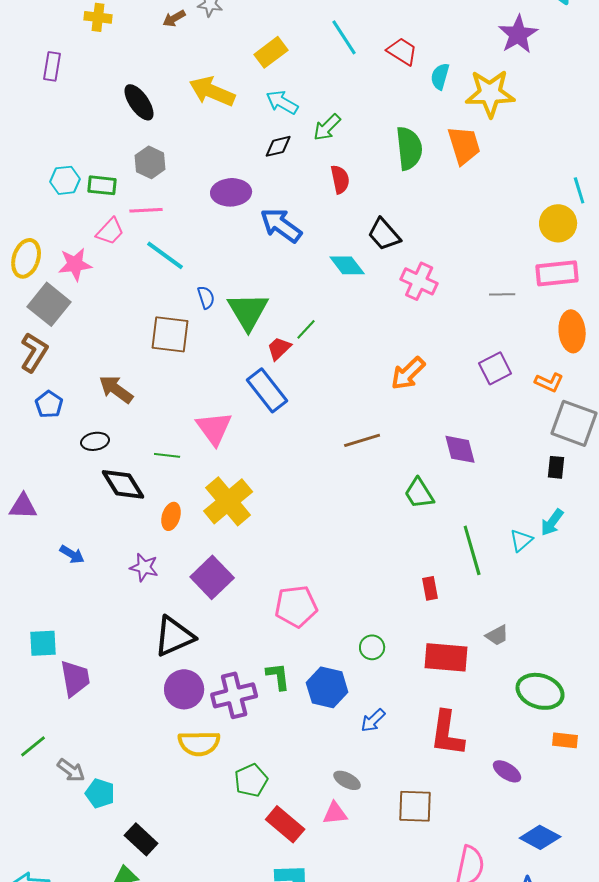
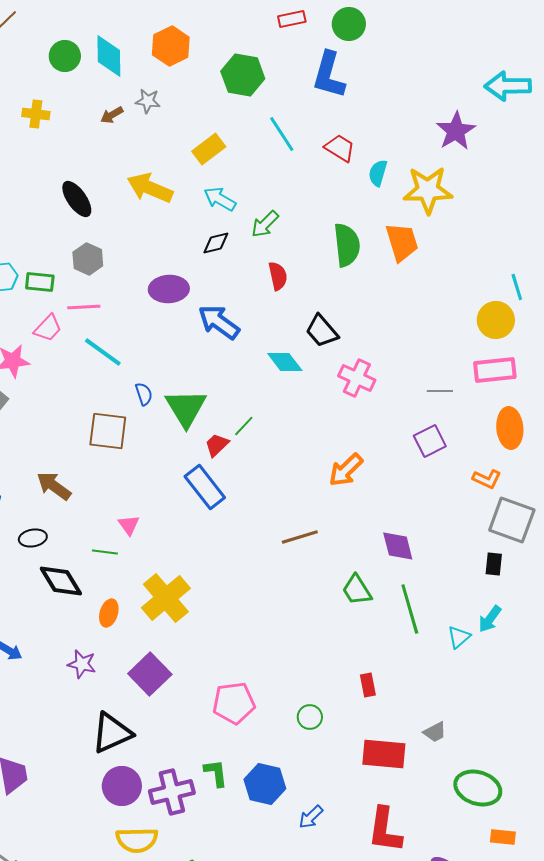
purple square: (495, 368) -> (430, 441), moved
pink triangle: (214, 428) -> (129, 525), moved, size x0.6
green line: (472, 550) -> (410, 609), moved
green circle: (372, 647) -> (310, 717), moved

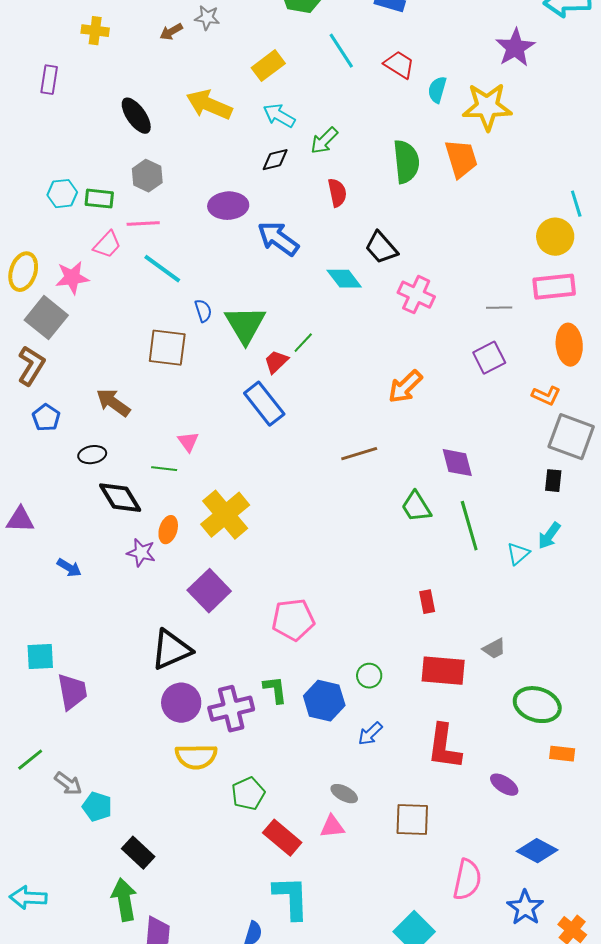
purple star: (82, 664) -> (141, 553), moved
green circle: (310, 717) -> (369, 676), moved

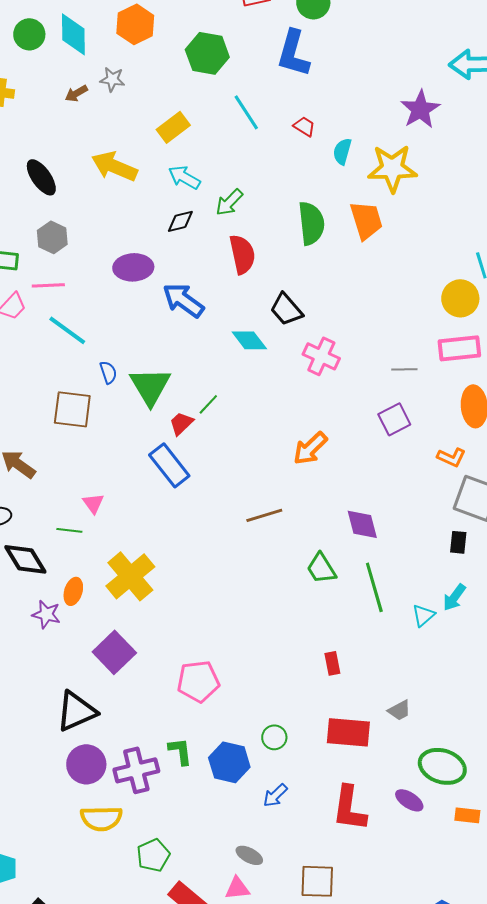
red trapezoid: (399, 65) -> (304, 126), size x0.7
red semicircle: (337, 193) -> (242, 254), size x1.4
purple ellipse: (504, 785) -> (409, 800), moved

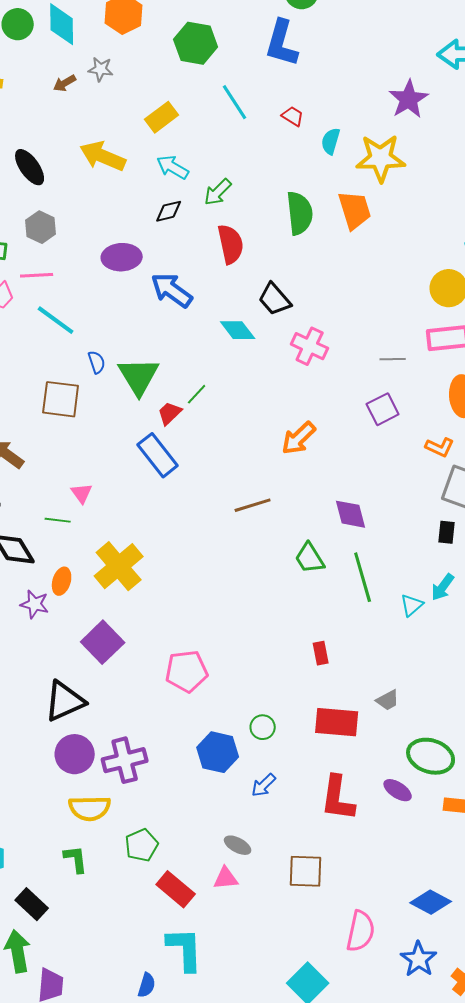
green L-shape: (180, 751) -> (76, 859), moved

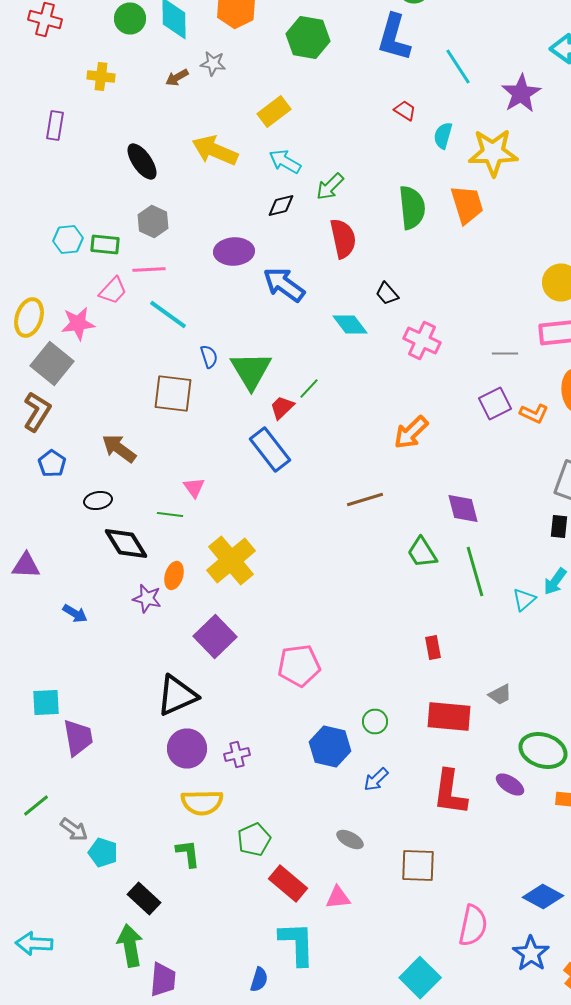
cyan line: (235, 102) -> (458, 66), moved
black trapezoid: (275, 299) -> (387, 294), size x0.7
orange L-shape: (440, 447) -> (534, 414), moved
purple cross: (125, 760) -> (237, 754), size x0.6
pink triangle: (226, 878) -> (338, 898), moved

